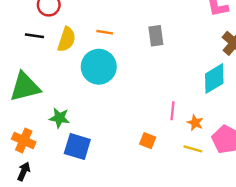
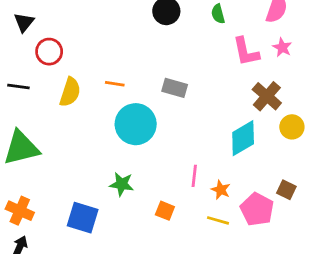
black line: (34, 36) -> (18, 86), moved
gray rectangle: (156, 36) -> (175, 88), turned -66
cyan circle: (99, 67) -> (136, 124), moved
green star: (59, 118) -> (122, 184), moved

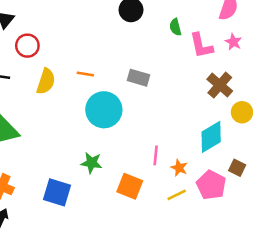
green semicircle: (218, 14) -> (175, 27), moved
cyan diamond: (243, 138) -> (211, 137), moved
orange square: (165, 211) -> (130, 186), size x1.5
yellow line: (218, 220) -> (177, 195), turned -42

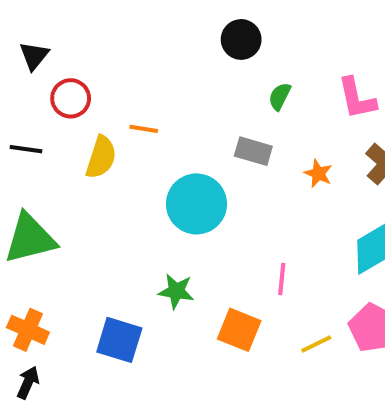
green semicircle: (175, 27) -> (280, 96), moved, turned 42
orange line: (85, 74) -> (144, 129), moved
orange star: (179, 168) -> (318, 173), moved

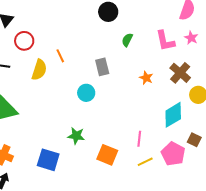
orange line: (144, 129) -> (60, 56), turned 56
gray rectangle: (253, 151) -> (102, 67), moved, turned 60
cyan circle: (196, 204) -> (86, 93), size x0.6
pink line: (282, 279) -> (139, 139), moved

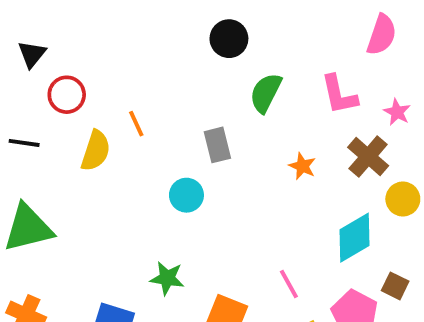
pink star: (191, 38) -> (397, 112), moved
green semicircle: (127, 40) -> (266, 93), size x1.5
pink line: (139, 139) -> (289, 284), turned -35

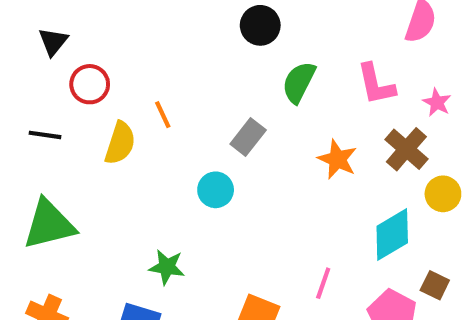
gray rectangle: (217, 145) -> (248, 137), turned 52
orange star: (302, 166) -> (337, 159), size x1.4
green star: (167, 278) -> (167, 267), moved
pink line: (289, 284) -> (323, 283), turned 48

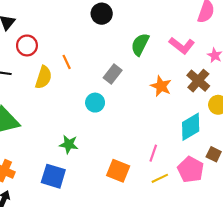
black circle: (260, 25) -> (102, 14), moved
pink L-shape: (376, 84) -> (182, 45), turned -40

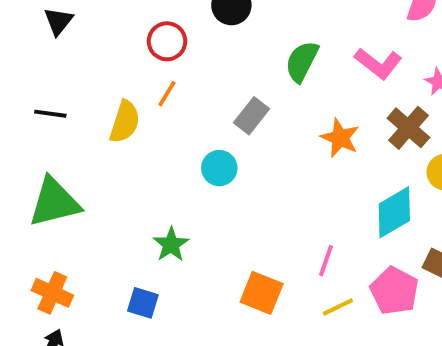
red circle: (27, 45) -> (167, 41), moved
orange line: (67, 62) -> (167, 94), turned 56
green star: (69, 144) -> (171, 245), turned 30
blue square: (53, 176) -> (143, 303), size x0.7

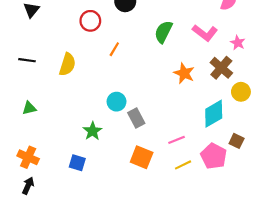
orange line: (167, 94) -> (114, 49), moved
gray rectangle: (252, 116) -> (136, 118), moved, turned -66
cyan circle: (219, 168) -> (117, 102), moved
green triangle: (54, 202) -> (29, 108), size x0.5
pink line: (326, 261) -> (177, 140), turned 49

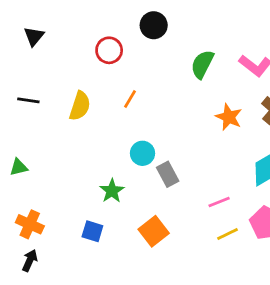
orange line: (114, 49) -> (130, 99), moved
green triangle: (29, 108) -> (19, 167), moved
orange square: (142, 157) -> (154, 231), moved, turned 30

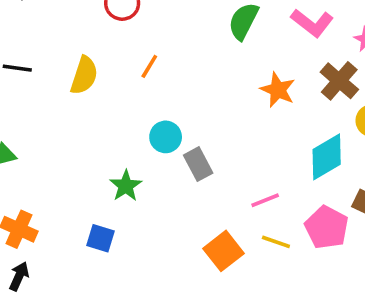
orange square: (154, 231) -> (223, 251), moved
yellow line: (227, 234) -> (276, 242), turned 45

